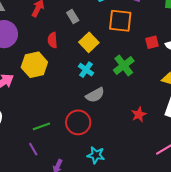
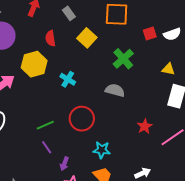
cyan cross: (86, 70) -> (68, 79), moved
gray semicircle: (95, 95) -> (115, 90), moved, turned -132
red star: (139, 115) -> (145, 126), moved
purple line: (33, 149) -> (47, 147), moved

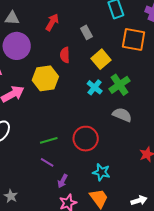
green cross: (123, 59) -> (120, 85), moved
cyan cross: (68, 79) -> (95, 87), moved
purple line: (47, 147) -> (47, 162), turned -32

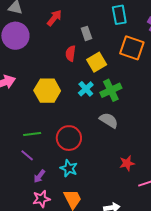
red semicircle: (65, 55) -> (71, 53), moved
yellow hexagon: (45, 78) -> (47, 91), moved
cyan star: (101, 172) -> (69, 168), moved

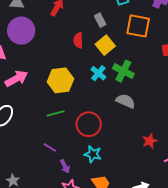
gray rectangle: (86, 33) -> (100, 20), moved
green cross: (111, 90) -> (123, 71), turned -30
green line: (32, 134) -> (56, 113), moved
purple arrow: (39, 176) -> (65, 166), turned -56

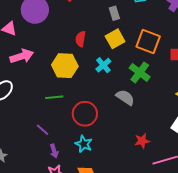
orange square: (138, 26) -> (148, 41), moved
red semicircle: (78, 40) -> (81, 39), moved
green cross: (123, 71) -> (140, 72), moved

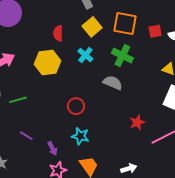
green line: (54, 97) -> (18, 100), moved
red circle: (85, 114) -> (76, 106), size x0.7
purple line: (43, 130) -> (26, 136), moved

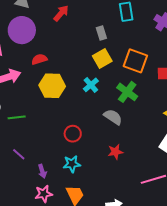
red semicircle: (58, 33) -> (39, 59), moved, turned 63
red star: (137, 122) -> (115, 152), moved
cyan star: (80, 136) -> (72, 164), turned -30

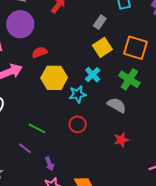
gray rectangle: (101, 33) -> (100, 22), turned 56
green line: (17, 117) -> (37, 128), moved, turned 36
cyan star: (72, 164) -> (78, 94), moved

